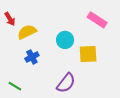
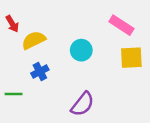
yellow square: (88, 54) -> (131, 58), moved
green line: (15, 86) -> (14, 94), moved, turned -32

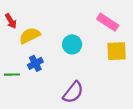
green line: (14, 94) -> (12, 75), moved

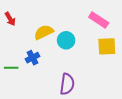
yellow semicircle: (30, 36) -> (44, 32), moved
purple semicircle: (73, 92) -> (67, 84), turned -30

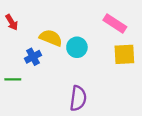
yellow semicircle: (44, 32) -> (51, 38), turned 48
blue cross: (33, 58) -> (33, 57), moved

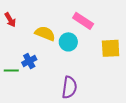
pink rectangle: (115, 24) -> (83, 21), moved
blue cross: (33, 57) -> (29, 61), moved

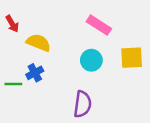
yellow semicircle: (45, 34) -> (39, 43), moved
cyan circle: (68, 42) -> (91, 60), moved

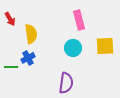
pink rectangle: (99, 25) -> (79, 20), turned 42
yellow semicircle: (39, 43) -> (31, 34), turned 60

